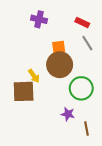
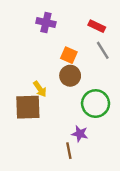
orange square: (59, 47) -> (69, 55), turned 32
brown circle: (60, 65) -> (70, 76), size x0.7
brown line: (86, 128) -> (69, 151), moved

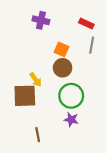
gray line: (103, 50) -> (92, 45), turned 42
green circle: (96, 104) -> (71, 96), moved
brown line: (69, 151) -> (38, 135), moved

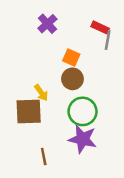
purple cross: (41, 20) -> (47, 24), turned 35
gray line: (92, 45) -> (108, 40), moved
purple star: (71, 120) -> (83, 139), size x1.6

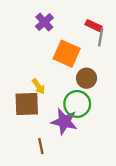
orange square: (71, 58) -> (67, 54), size x1.6
brown circle: (72, 79) -> (87, 78), moved
purple star: (83, 139) -> (64, 122), moved

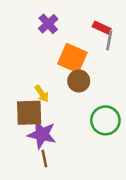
brown circle: (87, 78) -> (79, 81), moved
green circle: (77, 104) -> (105, 120), moved
purple star: (64, 122) -> (42, 134), moved

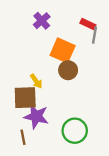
green circle: (105, 120) -> (75, 131), moved
brown line: (44, 159) -> (23, 137), moved

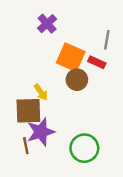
red rectangle: (88, 24) -> (97, 62), moved
purple star: (36, 116) -> (41, 132), turned -30
brown line: (23, 137) -> (26, 146), moved

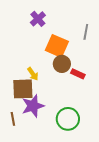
red rectangle: (97, 62) -> (78, 74), moved
brown line: (26, 146) -> (13, 119), moved

